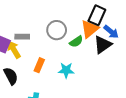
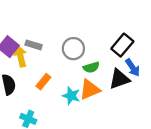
orange triangle: (90, 29) -> (90, 90), moved

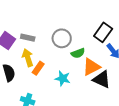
yellow arrow: (20, 56) -> (28, 58), moved
black triangle: (119, 79) -> (102, 79), moved, turned 48
orange triangle: (90, 90) -> (91, 67), moved

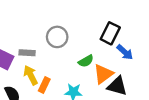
gray circle: (62, 38) -> (57, 37), moved

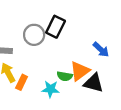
black rectangle: (110, 33) -> (56, 27), moved
green semicircle: (86, 61) -> (65, 76), moved, turned 40

